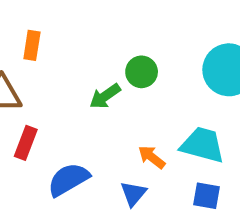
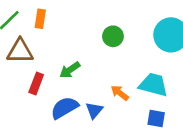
green arrow: (105, 96) -> (70, 70), moved
blue triangle: (133, 194) -> (94, 110), moved

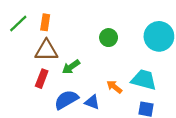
brown triangle: (20, 51) -> (46, 50), moved
blue triangle: (94, 110) -> (92, 102), turned -49

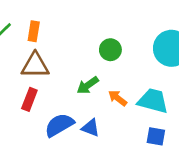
green arrow: (71, 67) -> (88, 85), moved
orange arrow: (114, 87) -> (118, 98), moved

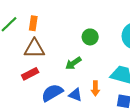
orange arrow: (118, 98) -> (95, 89), moved, turned -128
red rectangle: (29, 99) -> (30, 74), turned 42

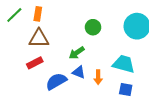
blue triangle: (75, 95) -> (79, 72), moved

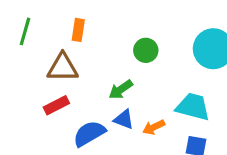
orange rectangle: (38, 14) -> (78, 30), moved
green line: (14, 15) -> (25, 31), turned -30
orange arrow: (98, 77) -> (154, 127), turned 64

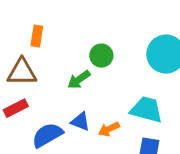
green arrow: (121, 90) -> (79, 80), moved

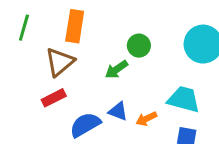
orange rectangle: (37, 36) -> (75, 26), size x1.5
brown triangle: (22, 72) -> (60, 62), turned -40

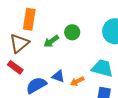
green arrow: (116, 69) -> (51, 41), moved
red rectangle: (54, 98) -> (15, 67), turned 63

